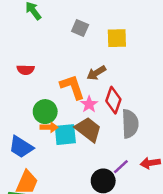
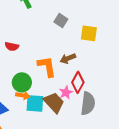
pink star: (89, 104) -> (66, 92), moved

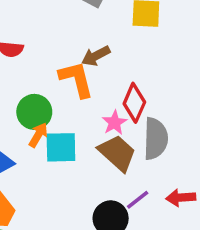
brown arrow: (68, 58) -> (96, 56), moved
orange arrow: (23, 95) -> (38, 135), turned -64
brown trapezoid: (54, 102) -> (117, 153), moved

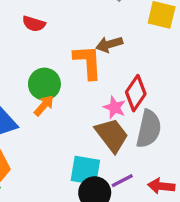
pink star: (114, 123) -> (115, 107), turned -30
cyan square: (61, 147) -> (85, 170), moved

